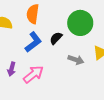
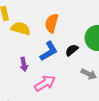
purple arrow: (12, 69) -> (24, 64), moved, turned -32

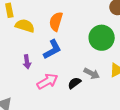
black semicircle: (72, 50) -> (74, 83), moved

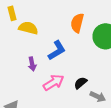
orange semicircle: (56, 22) -> (77, 23), moved
gray arrow: (92, 73) -> (98, 97), moved

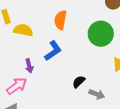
orange semicircle: (77, 23) -> (60, 20), moved
pink arrow: (53, 82) -> (17, 86), moved

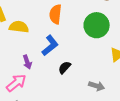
black semicircle: (79, 82) -> (64, 67), moved

